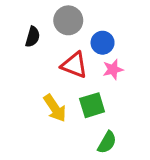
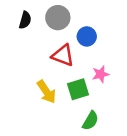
black semicircle: (33, 37) -> (25, 20), moved
pink star: (113, 69) -> (101, 74), moved

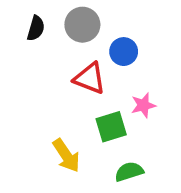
yellow arrow: (47, 92) -> (66, 155), moved
green semicircle: (91, 121) -> (129, 172), turned -138

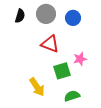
blue circle: (124, 52) -> (73, 18), moved

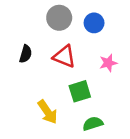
black semicircle: (20, 16) -> (26, 54), moved
pink star: (80, 59) -> (108, 63), moved

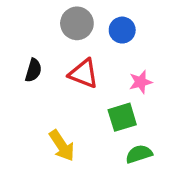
green square: (80, 91) -> (122, 117), moved
green semicircle: (93, 124) -> (139, 154), moved

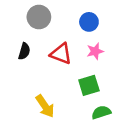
gray circle: (77, 23) -> (39, 17), moved
pink star: (141, 82) -> (95, 51), moved

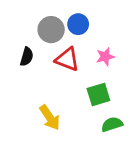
gray circle: (39, 17) -> (51, 30), moved
blue circle: (89, 22) -> (78, 24), moved

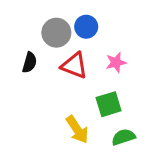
yellow arrow: (50, 118) -> (77, 130), moved

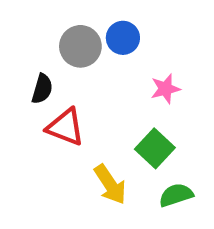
red triangle: (74, 65) -> (66, 127), moved
green square: (109, 104) -> (155, 148), turned -30

